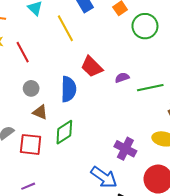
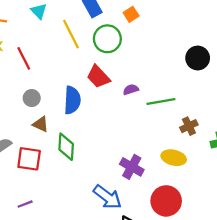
green circle: (145, 26) -> (107, 39), moved
green diamond: (64, 132) -> (66, 147), turned -55

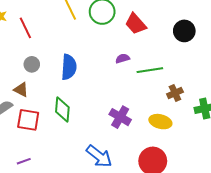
red trapezoid: (98, 77) -> (136, 24), moved
brown triangle: (41, 124) -> (21, 90), moved
purple cross: (132, 167) -> (120, 117), moved

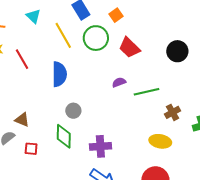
gray circle: (32, 64) -> (73, 111), moved
blue semicircle: (69, 67) -> (59, 74), moved
purple cross: (120, 117) -> (100, 146), moved, turned -30
red square: (28, 120) -> (31, 149), size x0.6

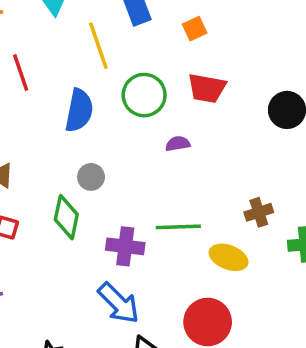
green circle: (96, 38) -> (144, 95), moved
red trapezoid: (129, 48) -> (207, 88), turned -45
green line: (147, 92) -> (178, 227), moved

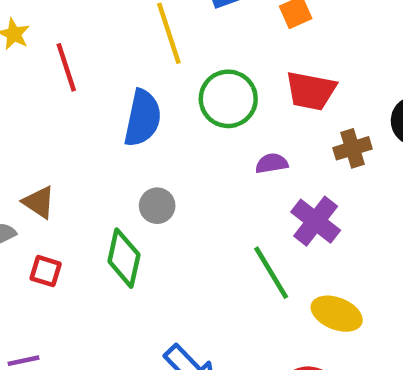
brown cross: (259, 212) -> (352, 148), moved
green line: (178, 227) -> (271, 273), turned 60
purple cross: (125, 246) -> (316, 221), moved, turned 30

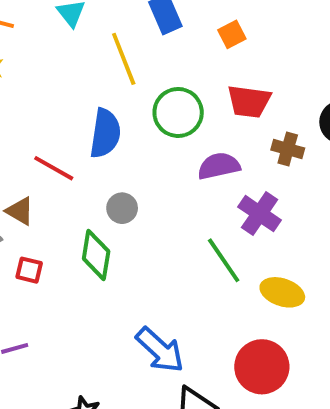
red line: (66, 67) -> (54, 168), moved, turned -39
brown cross: (352, 148) -> (288, 149), turned 36
purple semicircle: (272, 163) -> (219, 166), size x1.5

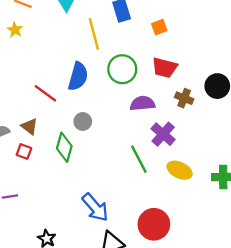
brown triangle: (20, 211) -> (29, 126), moved
yellow ellipse: (282, 292) -> (180, 170), moved

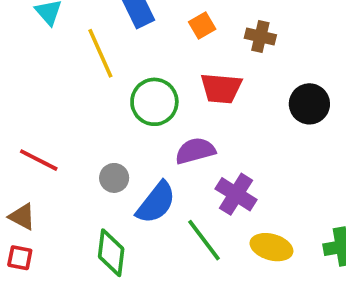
blue semicircle: (78, 76) -> (156, 203), moved, turned 32
brown cross: (184, 98) -> (260, 37), moved
gray circle: (83, 121) -> (114, 178), moved
green diamond: (64, 147) -> (111, 253), moved

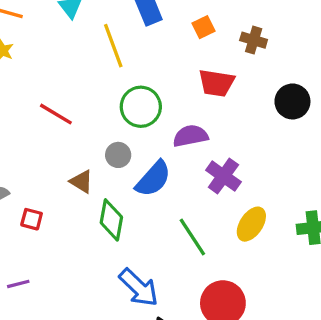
green circle: (154, 102) -> (141, 107), moved
red line: (39, 160) -> (56, 114), moved
brown triangle: (22, 217) -> (82, 182), moved
green line: (204, 240) -> (192, 237), moved
yellow ellipse: (271, 247) -> (251, 224), turned -76

